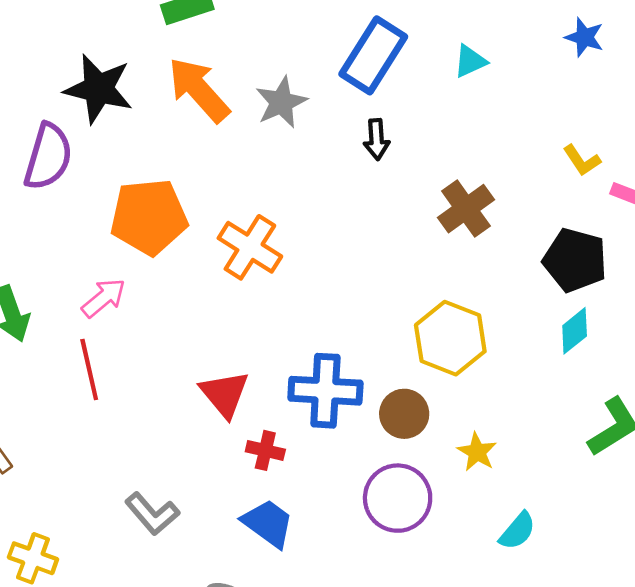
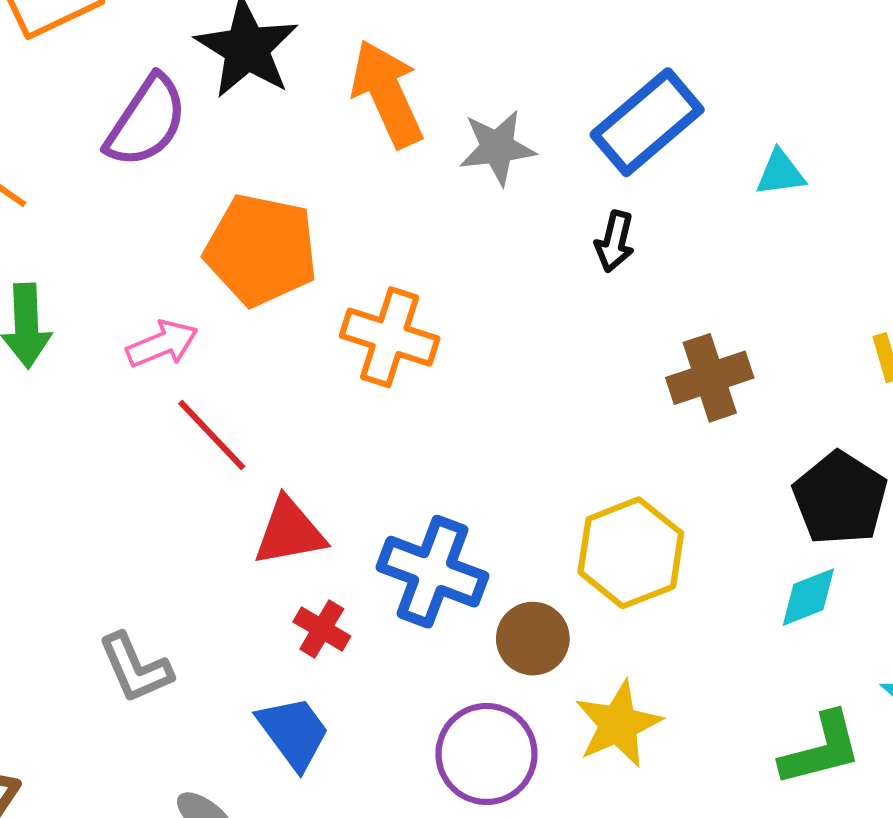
orange cross: (250, 247) -> (390, 337), turned -32
red line: (89, 369) -> (212, 435), moved, turned -48
red triangle: (225, 394) -> (289, 532), turned 42
yellow star: (477, 452) -> (618, 724), size x1.5

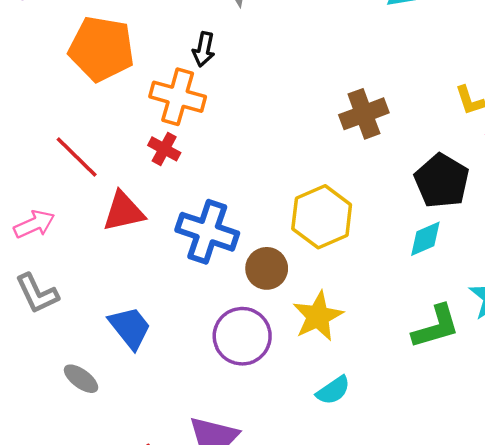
black arrow: (615, 241) -> (204, 49), moved
pink arrow: (162, 344) -> (34, 224), moved
red cross: (322, 629) -> (164, 149), moved

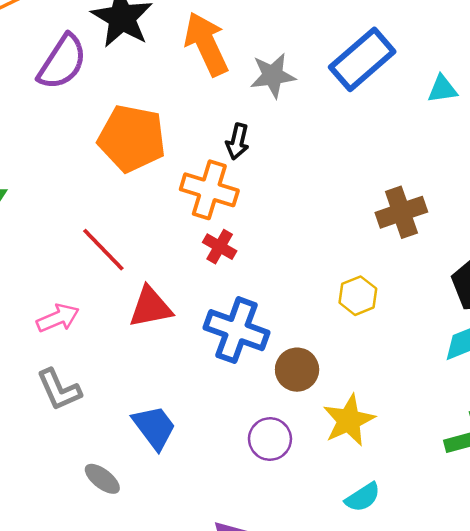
red cross: (164, 149) -> (220, 247), moved
yellow hexagon: (322, 217) -> (358, 296), moved, size x0.6
purple circle: (242, 336) -> (270, 439), size x0.7

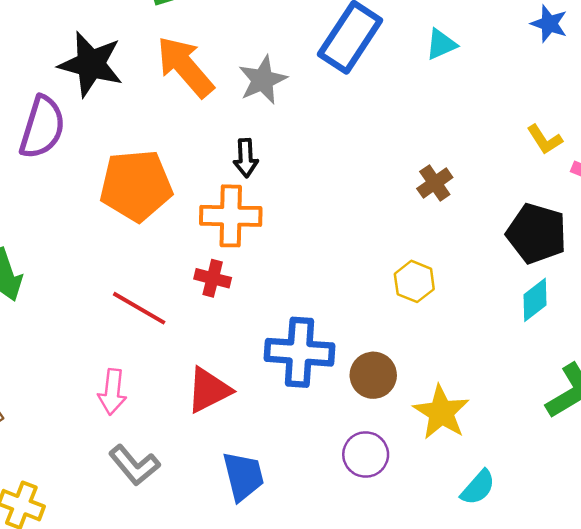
brown cross: (401, 212) -> (435, 183), size x0.7
red cross: (220, 247) -> (213, 278), moved
red triangle: (151, 307) -> (209, 390), moved
pink arrow: (58, 318) -> (112, 392), turned 135
blue trapezoid: (154, 427) -> (243, 476), turned 39

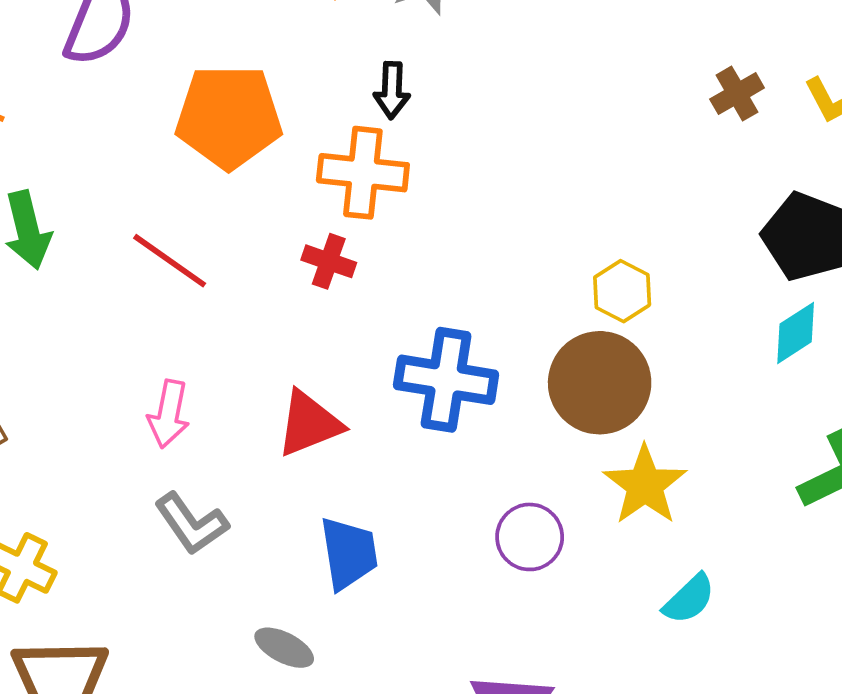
brown cross: (435, 183) -> (737, 94), moved
red line: (139, 308) -> (170, 261), moved
brown circle: (373, 375) -> (600, 383), moved, size x1.5

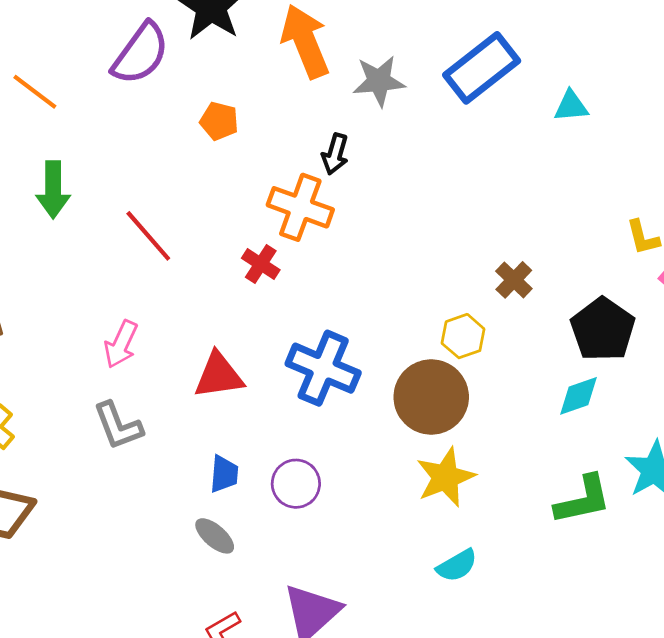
brown cross: (737, 94) -> (514, 280), moved, turned -30
orange pentagon: (229, 117) -> (219, 121), moved, size x0.5
purple circle: (530, 537) -> (296, 484), moved
blue trapezoid: (349, 553) -> (224, 474), size x0.7
gray ellipse: (284, 648) -> (215, 536), moved

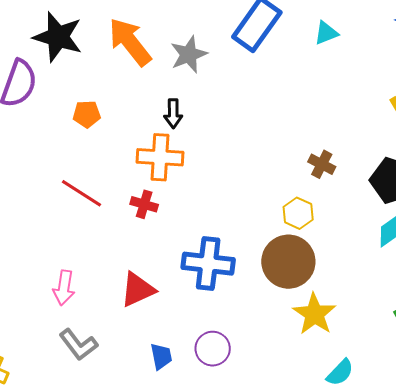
red line: (148, 236) -> (82, 193), moved

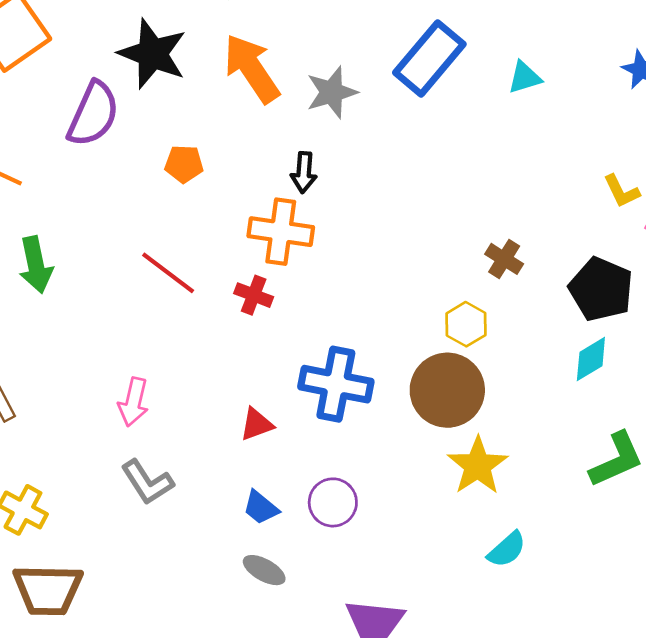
red triangle: (138, 290) -> (257, 424), moved, size x0.7
blue trapezoid: (161, 356) -> (261, 508), turned 136

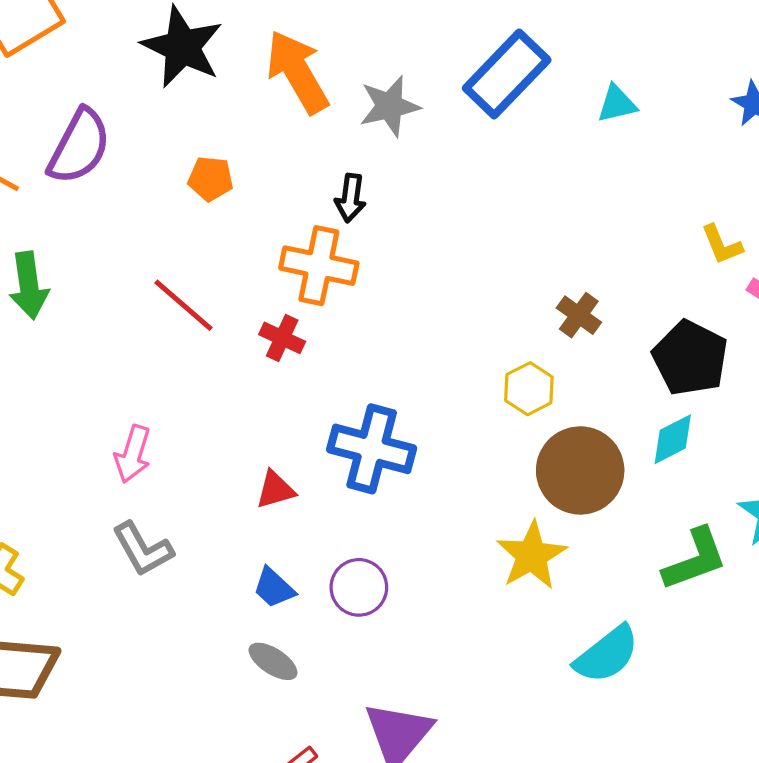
purple semicircle: (93, 114) -> (79, 146), moved
brown circle: (447, 390) -> (580, 470), moved
cyan semicircle: (507, 550) -> (607, 654), moved, size x1.4

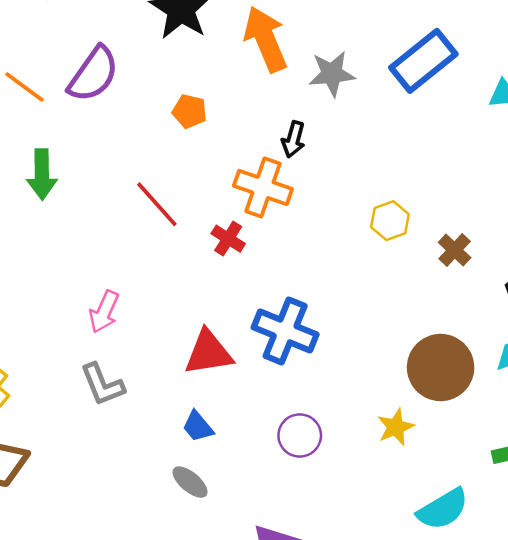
yellow hexagon: (529, 389) -> (390, 221), moved
red triangle: (275, 490) -> (208, 353), size x1.6
yellow star: (532, 556) -> (396, 427), size x0.7
purple circle: (359, 587) -> (300, 435), moved

